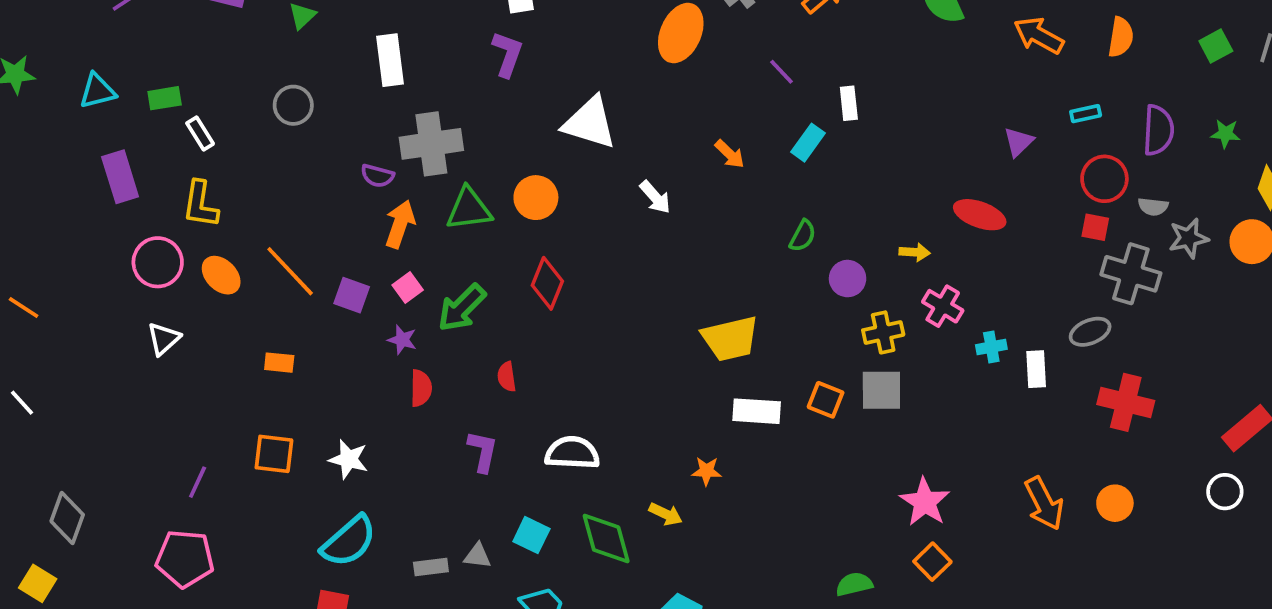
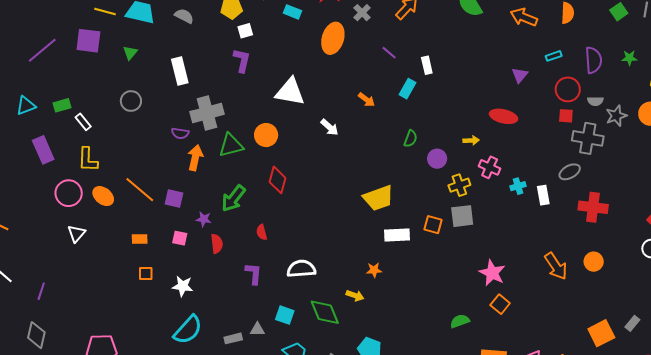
pink square: (408, 288) -> (180, 238), moved, turned -35
orange square: (274, 454) -> (146, 273), moved, size x0.7
purple line: (198, 482) -> (41, 291), moved

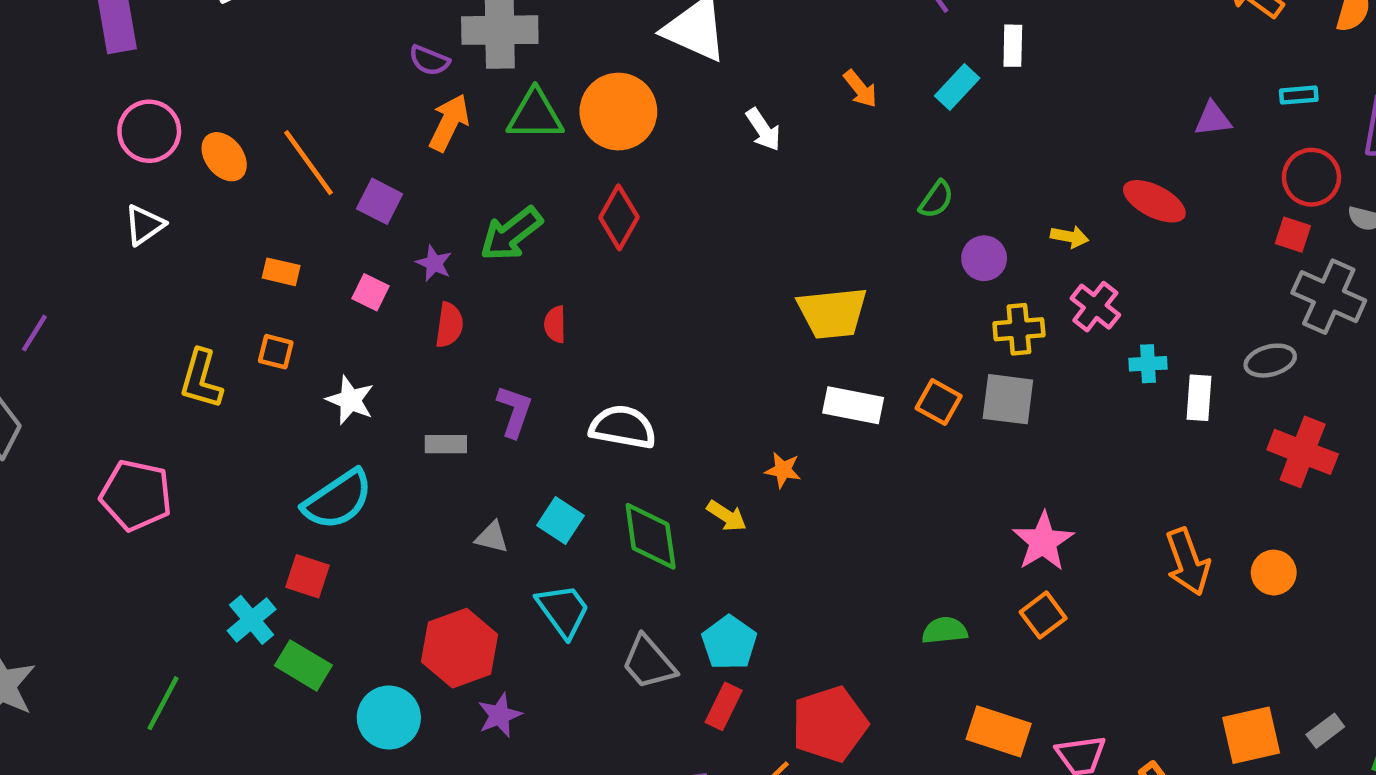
purple triangle: (520, 75) -> (1213, 119), turned 30
orange circle: (266, 135) -> (618, 112), size x1.4
yellow L-shape: (88, 160) -> (201, 379), moved
gray rectangle: (233, 338) -> (446, 444), moved

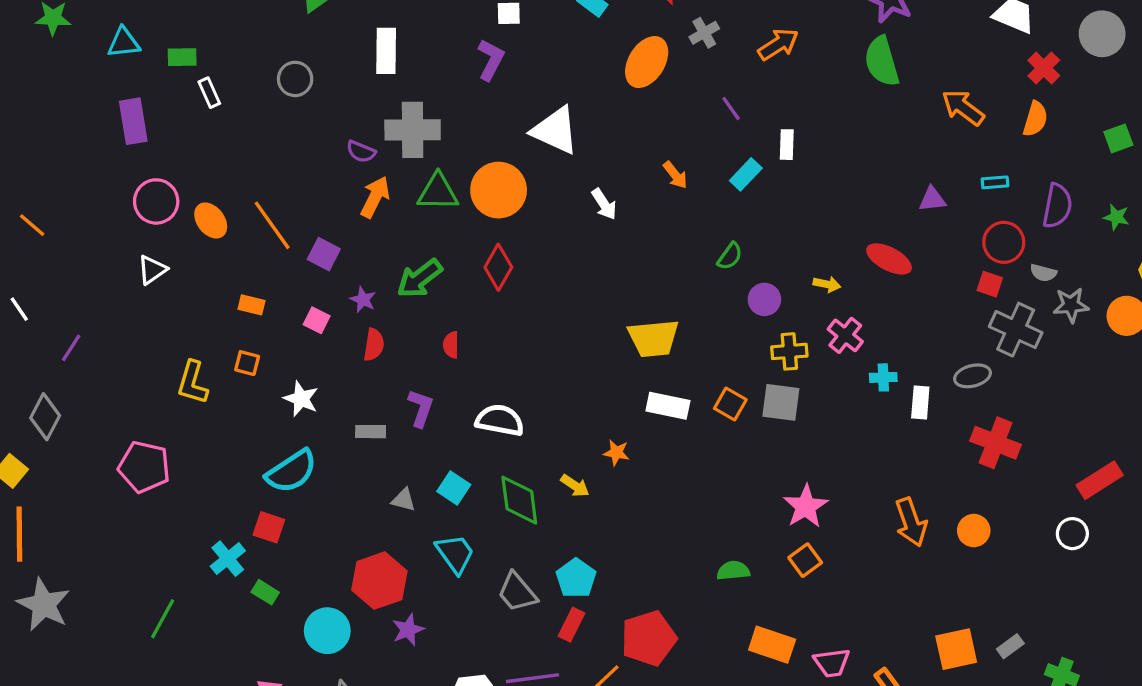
green rectangle: (303, 665) -> (265, 592), size x0.7

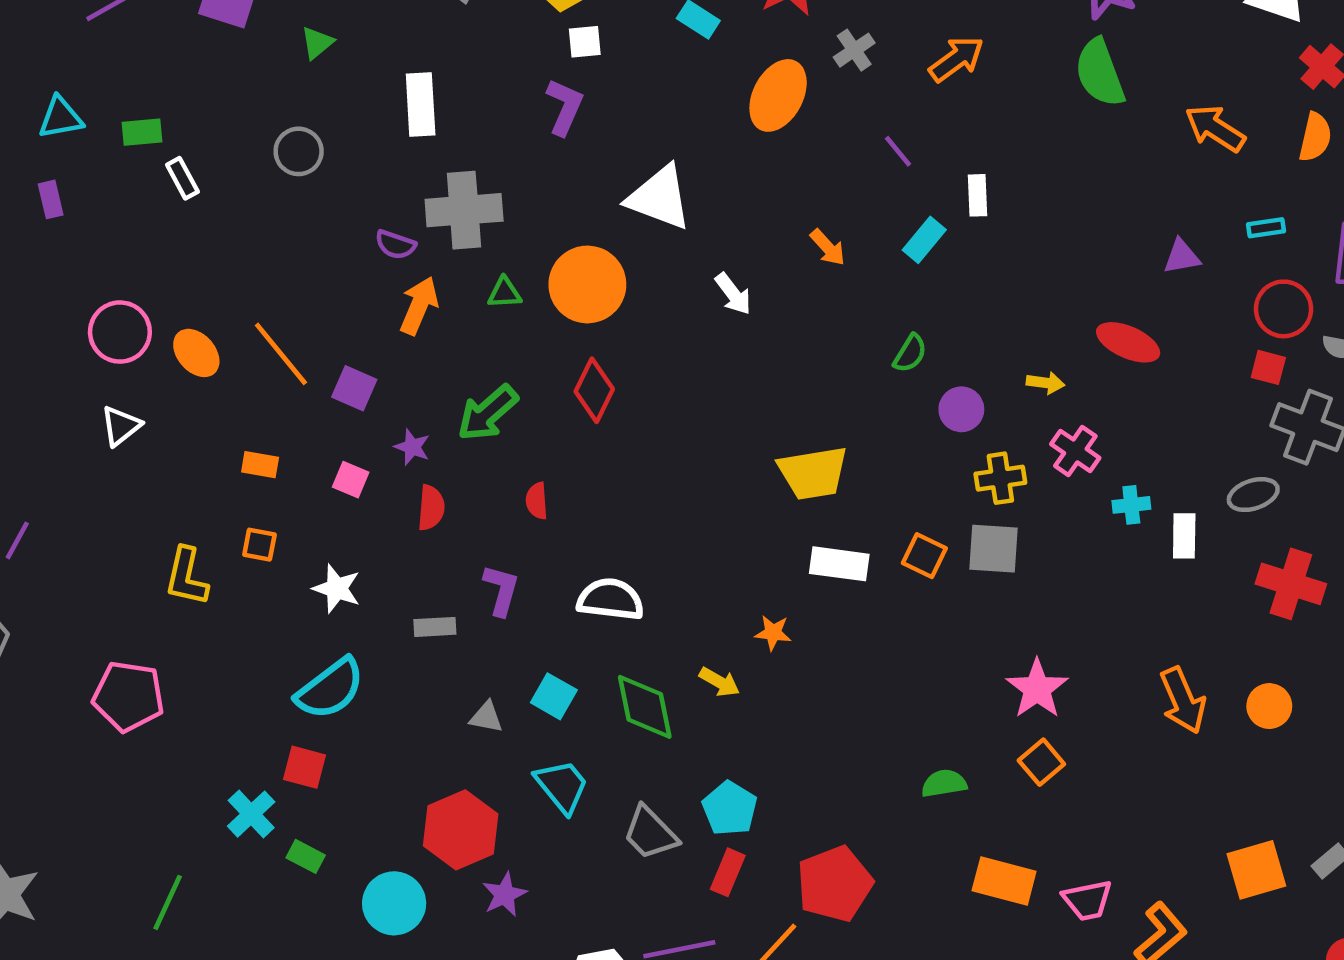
purple rectangle: (133, 121) -> (51, 199), moved, size x0.6
green triangle: (438, 192) -> (504, 293), size x0.6

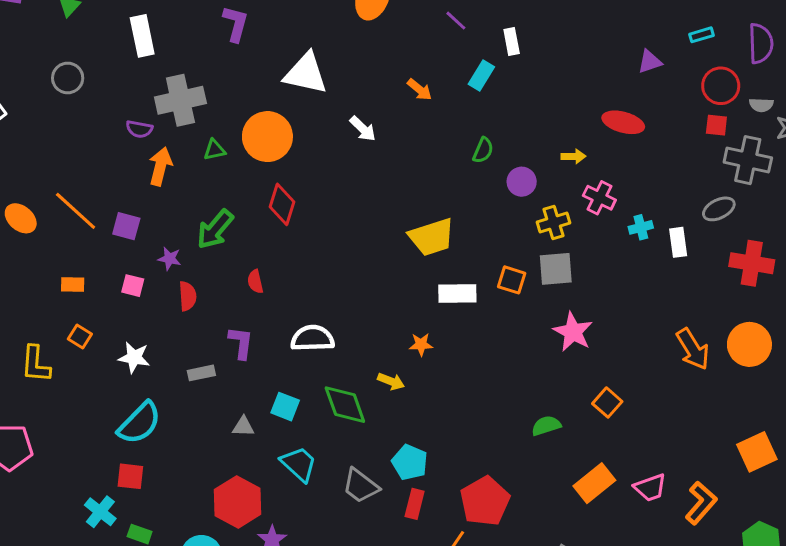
orange square: (259, 545) -> (80, 336), turned 30
pink star: (1037, 689) -> (573, 332), moved
orange circle: (1269, 706) -> (749, 344), size x1.5
orange rectangle: (1004, 881) -> (594, 483), turned -45

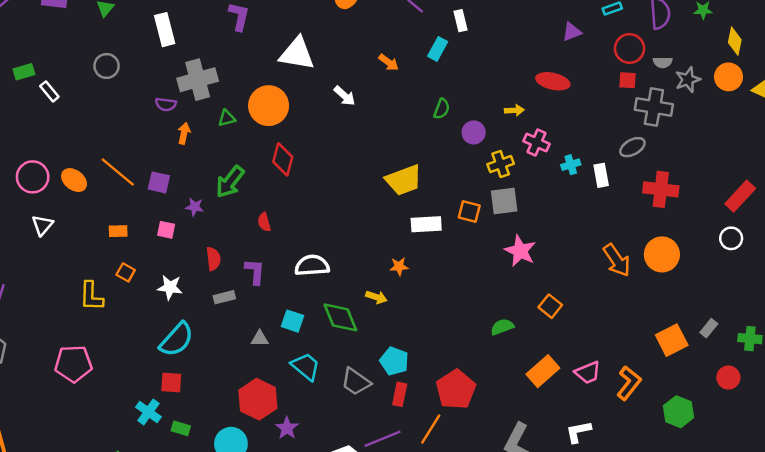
orange arrow: (160, 166) -> (184, 133), size x0.7
red semicircle: (188, 296) -> (213, 259), moved

